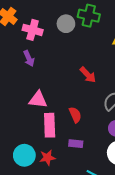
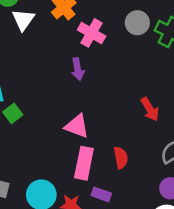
gray circle: (66, 24) -> (137, 23), moved
purple rectangle: (76, 144) -> (101, 194), moved

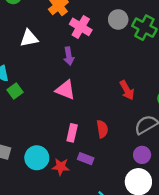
white triangle: (23, 20) -> (29, 38), moved, turned 42
pink triangle: (77, 126) -> (65, 90), moved
pink rectangle: (84, 163) -> (72, 133), size x0.7

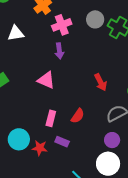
pink cross: (81, 27) -> (62, 25), turned 36
purple arrow: (69, 56) -> (59, 51), moved
red semicircle: (102, 129) -> (78, 116), turned 42

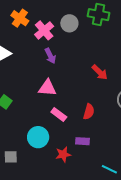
gray circle: (95, 19) -> (69, 23), moved
pink rectangle: (51, 118) -> (59, 115), moved, turned -49
cyan circle: (19, 139) -> (38, 137), moved

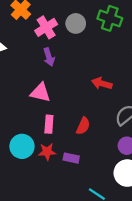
red arrow: (100, 72) -> (102, 83), turned 144
pink rectangle: (59, 115) -> (49, 124), turned 49
red star: (63, 154) -> (47, 152), moved

